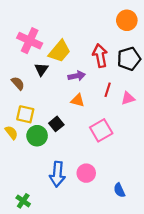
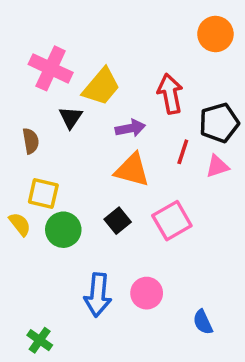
black pentagon: (129, 59) -> (219, 123), moved
brown semicircle: (18, 83) -> (31, 141), turned 32
orange triangle: (78, 100) -> (132, 170), size x1.5
black square: (56, 124) -> (118, 221), moved

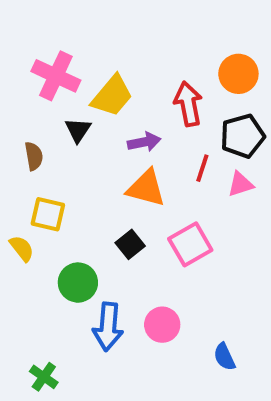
orange circle: (215, 34) -> (238, 74), moved
green circle: (63, 230) -> (78, 283), moved

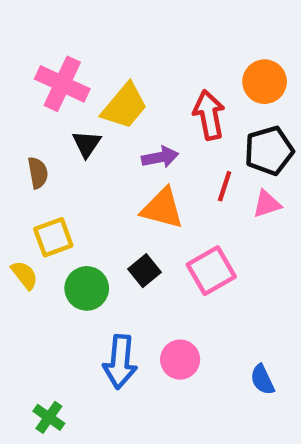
yellow square: (48, 214) -> (53, 237), turned -33
green circle: (78, 283) -> (87, 288), moved
blue semicircle: (224, 357) -> (262, 380), moved

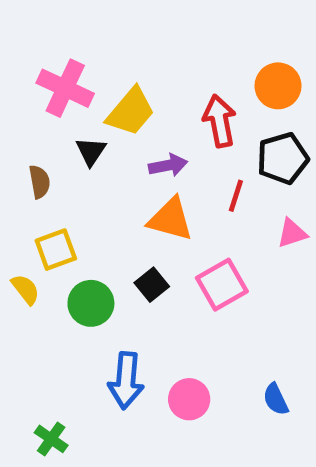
pink triangle: (267, 204) -> (292, 233), moved
pink circle: (180, 360) -> (189, 399), moved

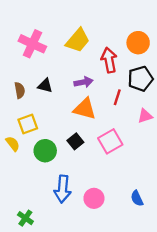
yellow trapezoid: (131, 112) -> (78, 40), moved
black triangle: (91, 151) -> (45, 86), moved, turned -49

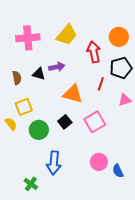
pink cross: (32, 44) -> (28, 38), turned -30
purple arrow: (84, 82) -> (57, 67), moved
pink circle: (94, 198) -> (99, 162), moved
green cross: (25, 218) -> (31, 184), moved

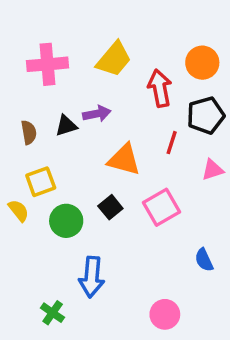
black triangle: (39, 74) -> (66, 126), turned -32
pink circle: (99, 162) -> (165, 314), moved
blue semicircle: (118, 171) -> (204, 260), moved

